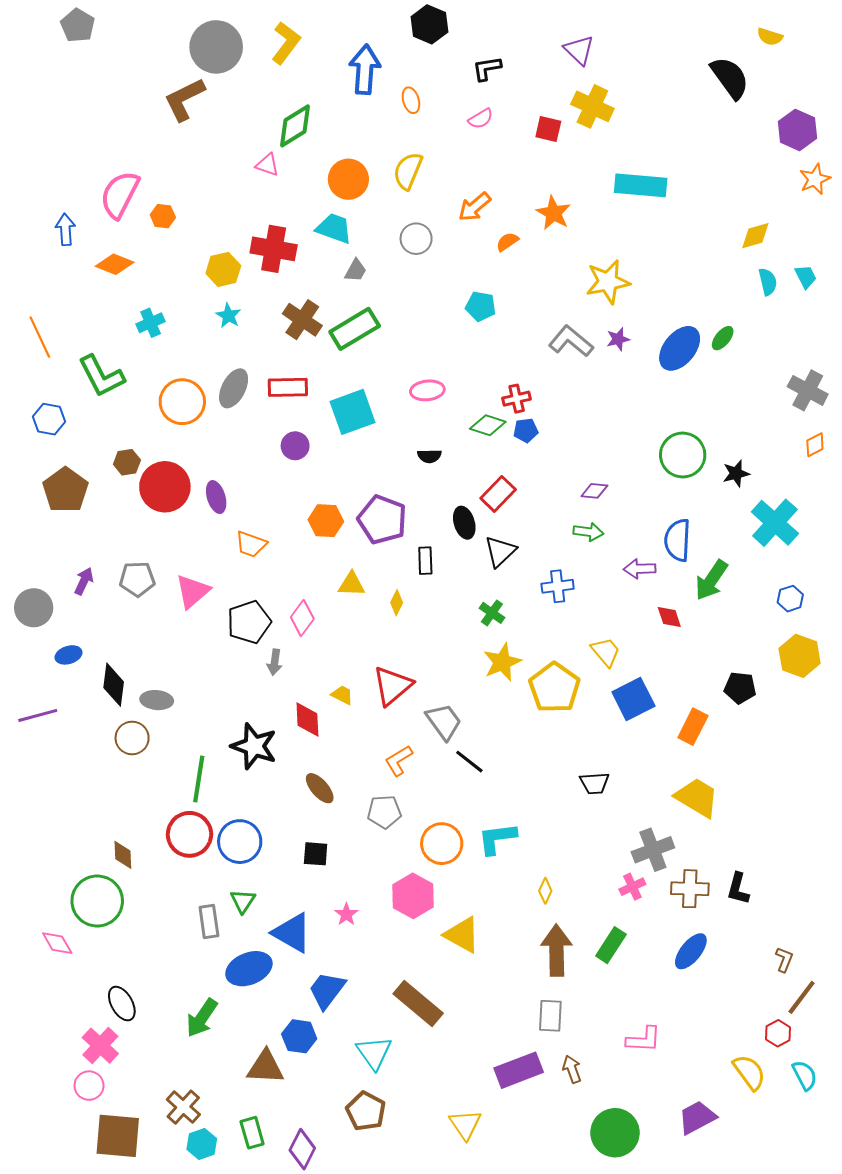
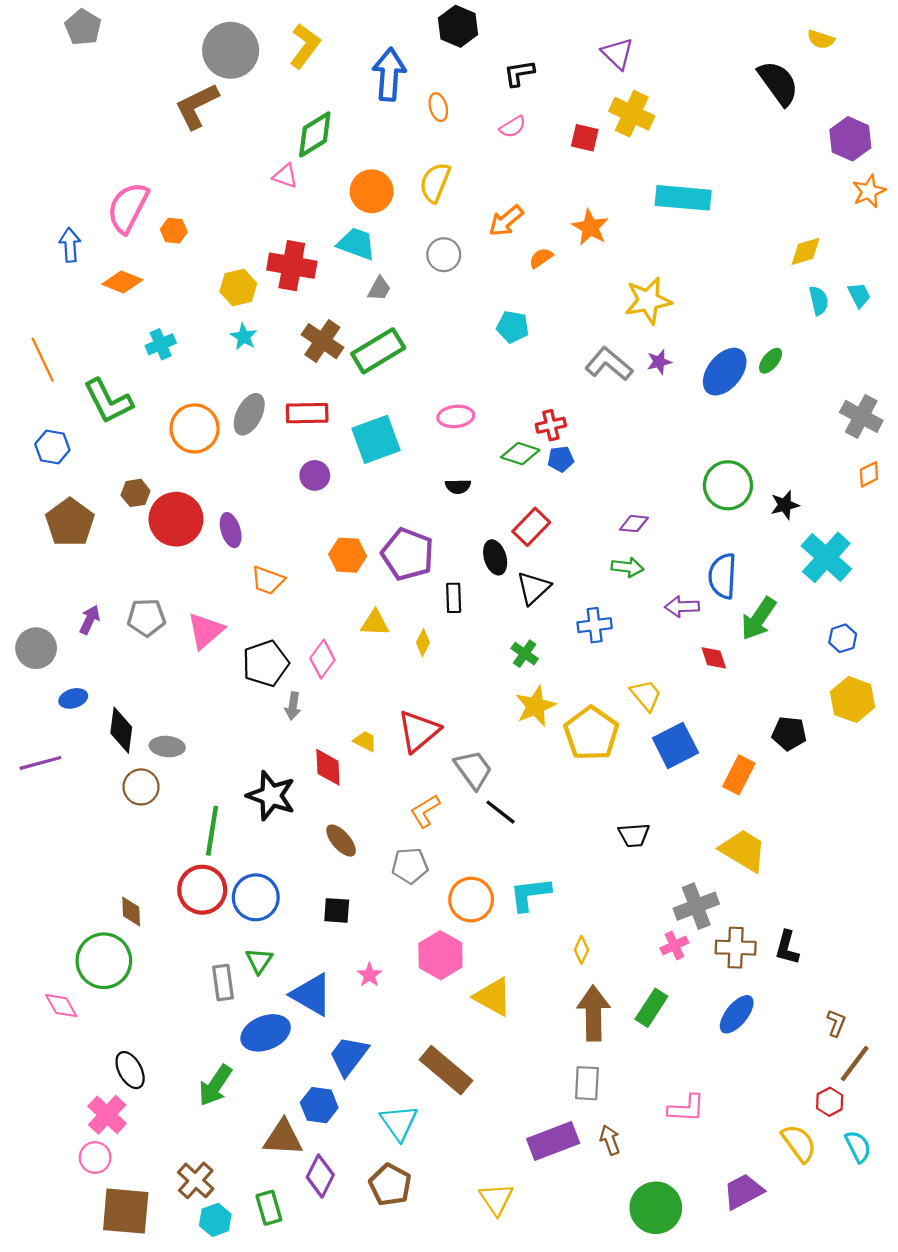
purple diamond: (302, 1149) -> (320, 1176), moved

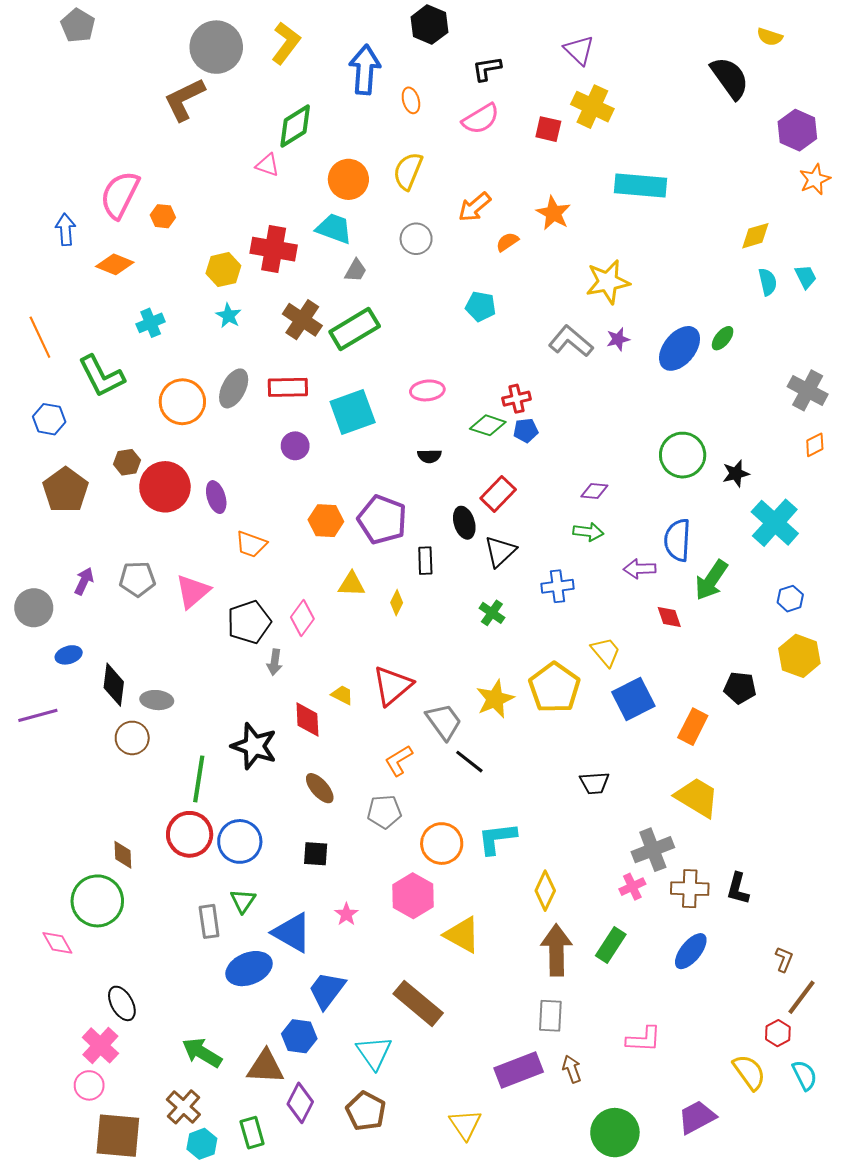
pink semicircle: (513, 127) -> (481, 119), size x1.5
yellow star: (536, 706) -> (495, 699), moved
yellow diamond: (581, 950) -> (545, 891), size x1.5
green arrow: (215, 1085) -> (202, 1053), moved, turned 87

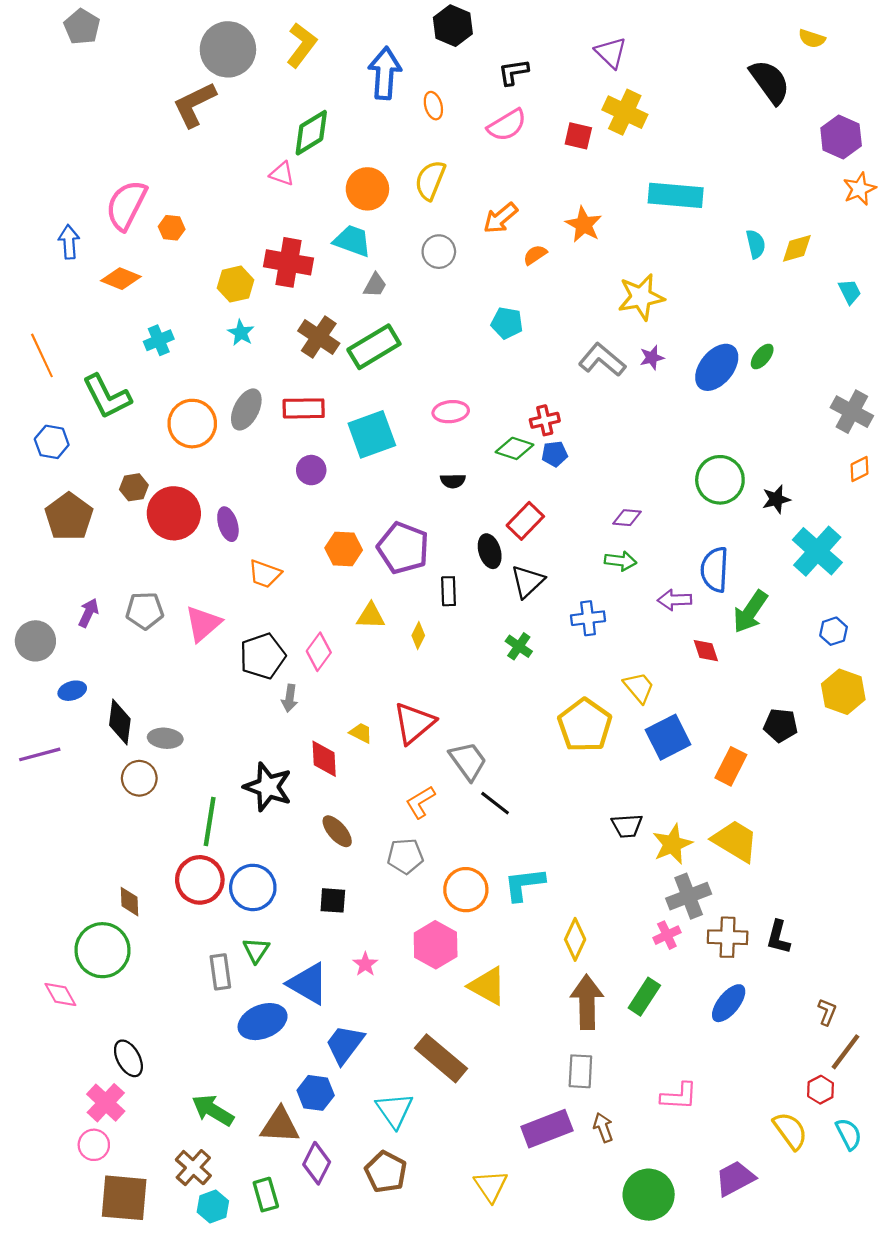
cyan semicircle: (768, 282) -> (756, 244), moved
yellow star: (495, 699) -> (672, 844), moved

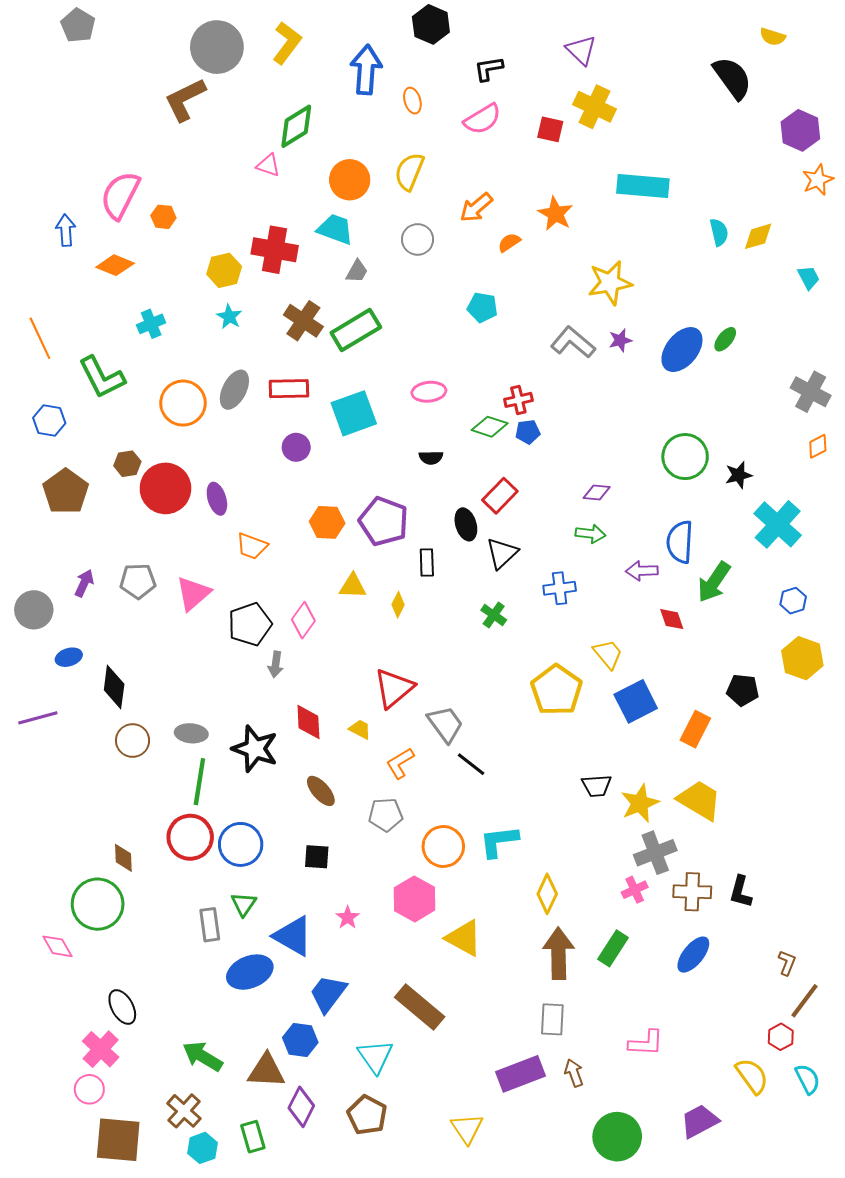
yellow trapezoid: (361, 733) -> (360, 729), moved
gray ellipse: (165, 738) -> (191, 733), moved

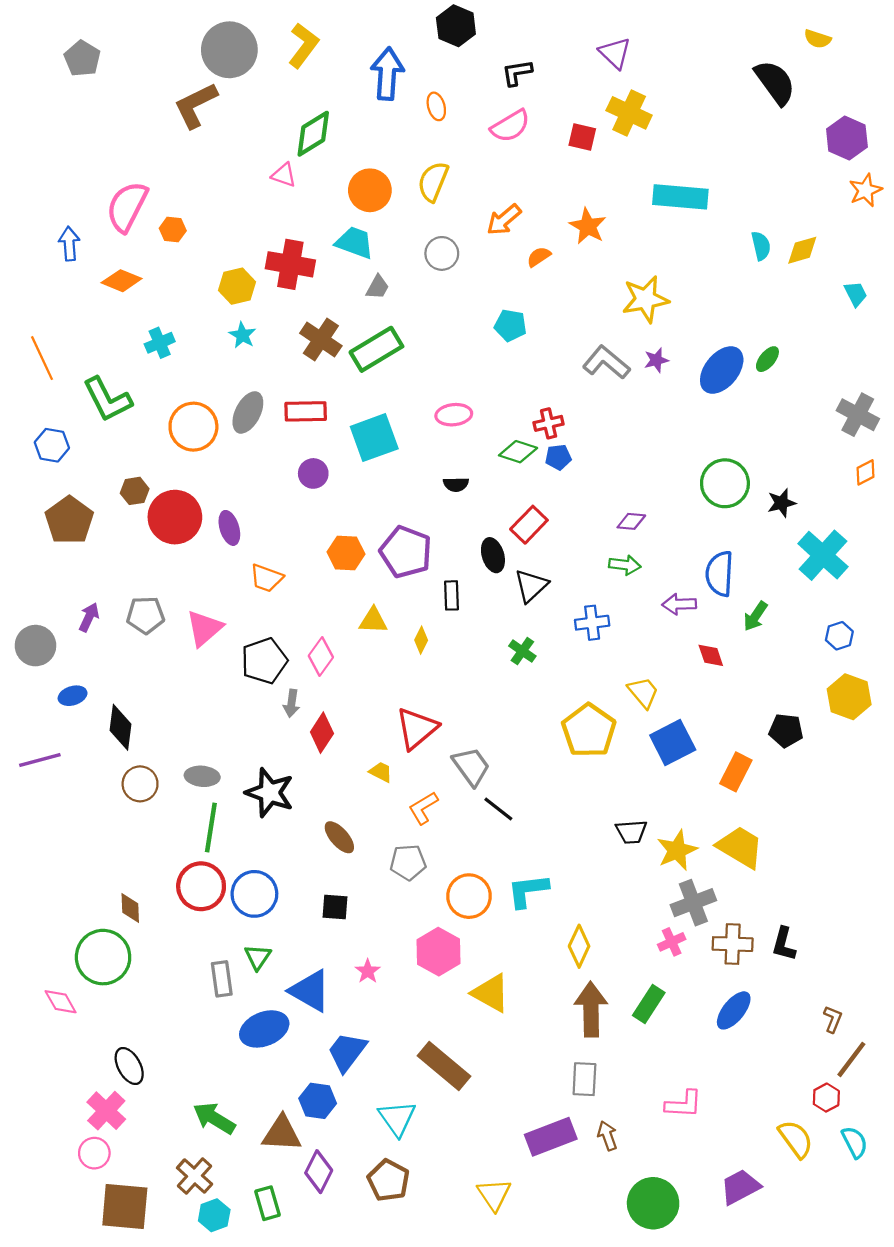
gray pentagon: (78, 25) -> (82, 58), moved
green arrow: (714, 582) -> (755, 616), size x0.7
red diamond: (308, 722) -> (322, 733), moved, turned 36

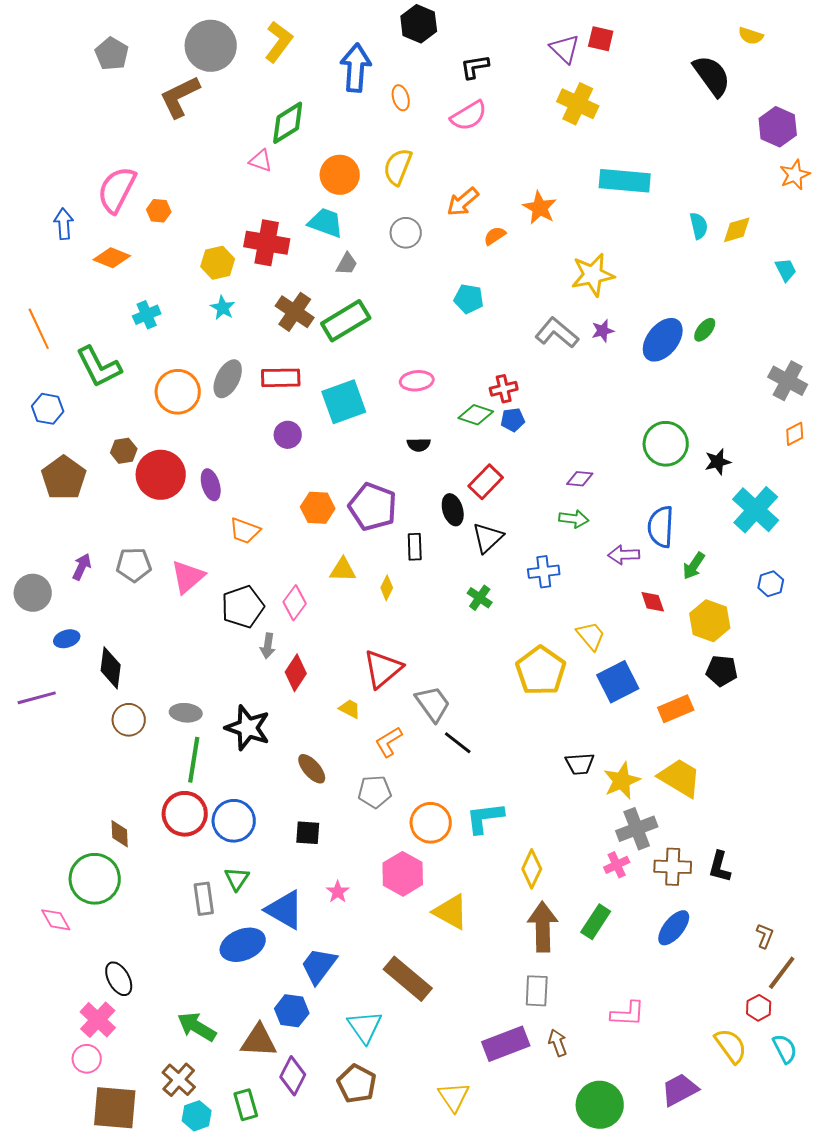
gray pentagon: (82, 58) -> (112, 54), moved
red square: (582, 137) -> (601, 39), moved
yellow hexagon: (849, 697) -> (710, 621), moved
orange rectangle: (736, 772) -> (676, 709), turned 40

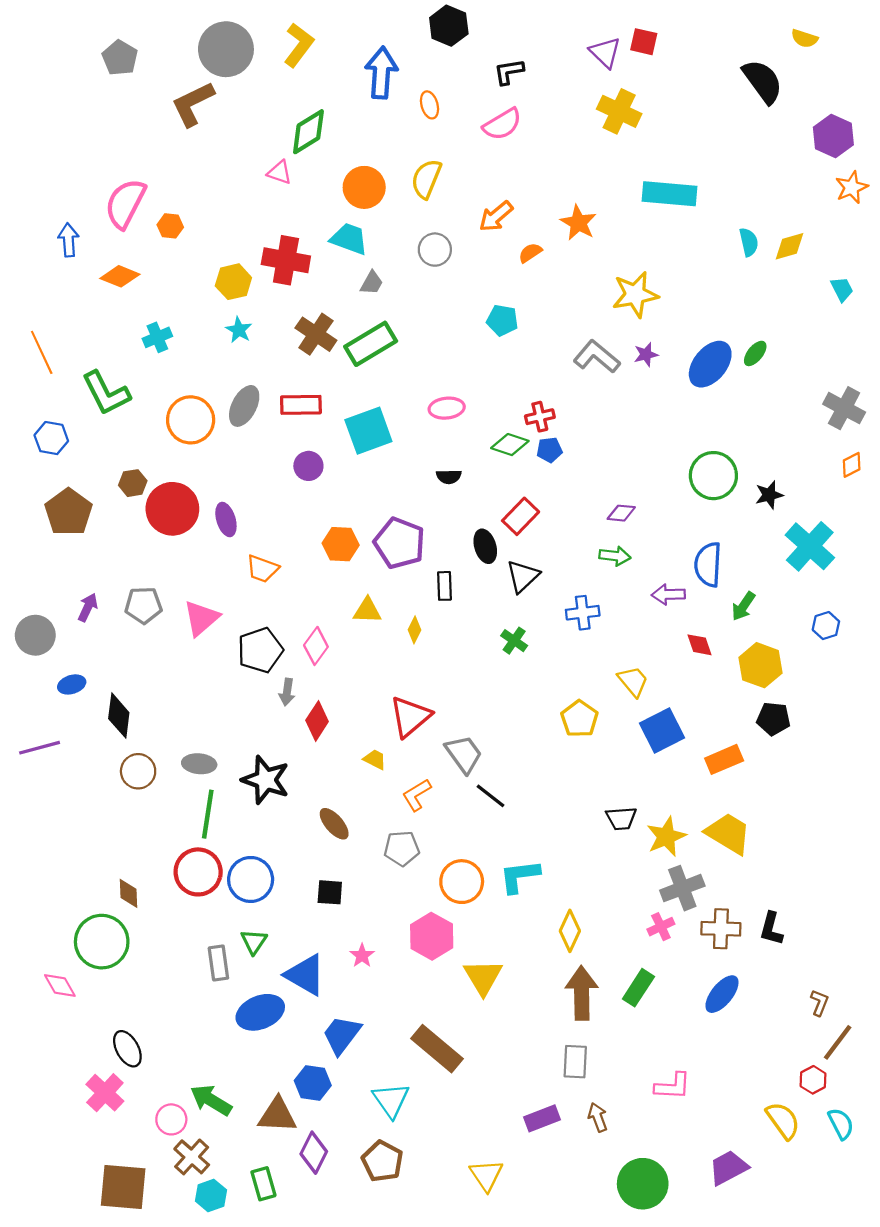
yellow pentagon: (541, 671) -> (579, 719), size x0.7
yellow triangle: (451, 912) -> (483, 977), turned 30
purple rectangle: (506, 1044) -> (542, 1118), size x0.7
pink circle: (87, 1059) -> (171, 1119), moved

